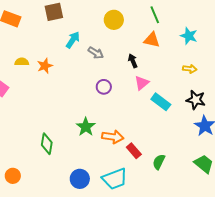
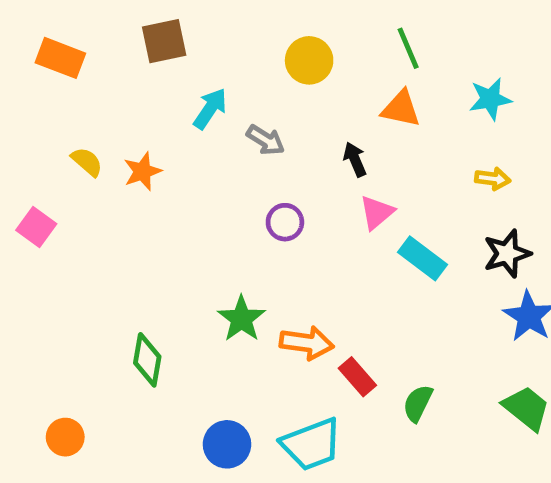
cyan star: (189, 36) -> (490, 99), turned -30
yellow semicircle: (22, 62) -> (87, 162), turned 40
black star: (196, 100) -> (507, 254), turned -30

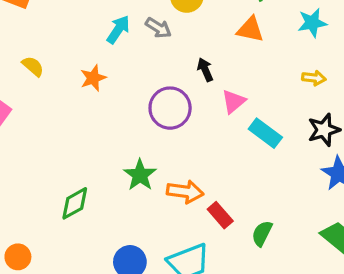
gray arrow: (266, 140) -> (158, 28), moved
black arrow: (355, 159) -> (205, 70), moved
orange star: (142, 171) -> (93, 78), moved
purple circle: (285, 222) -> (170, 108), size x1.6
green diamond: (147, 360) -> (75, 203), turned 51

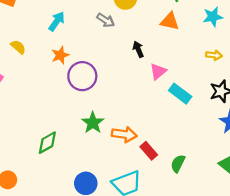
cyan arrow: (118, 29) -> (57, 21), moved
purple circle: (170, 108) -> (82, 76), moved

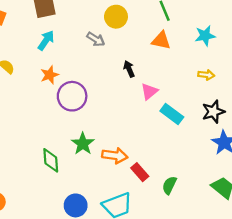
green diamond: (47, 143) -> (51, 160), moved, turned -65

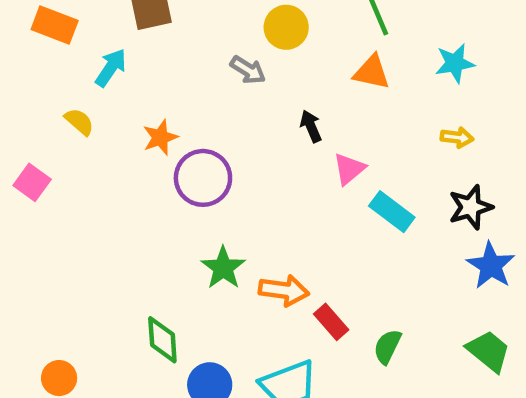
cyan arrow: (46, 40) -> (111, 68), moved
green diamond: (51, 160) -> (162, 340), moved

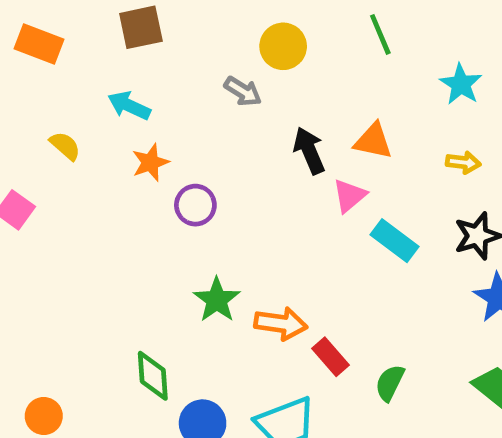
cyan star: (455, 63) -> (461, 84), turned -30
cyan arrow: (111, 68) -> (129, 106), moved, turned -99
orange triangle: (372, 72) -> (373, 141), moved
black arrow: (311, 126) -> (309, 151), size x1.4
purple circle: (203, 178) -> (195, 205), size x0.7

